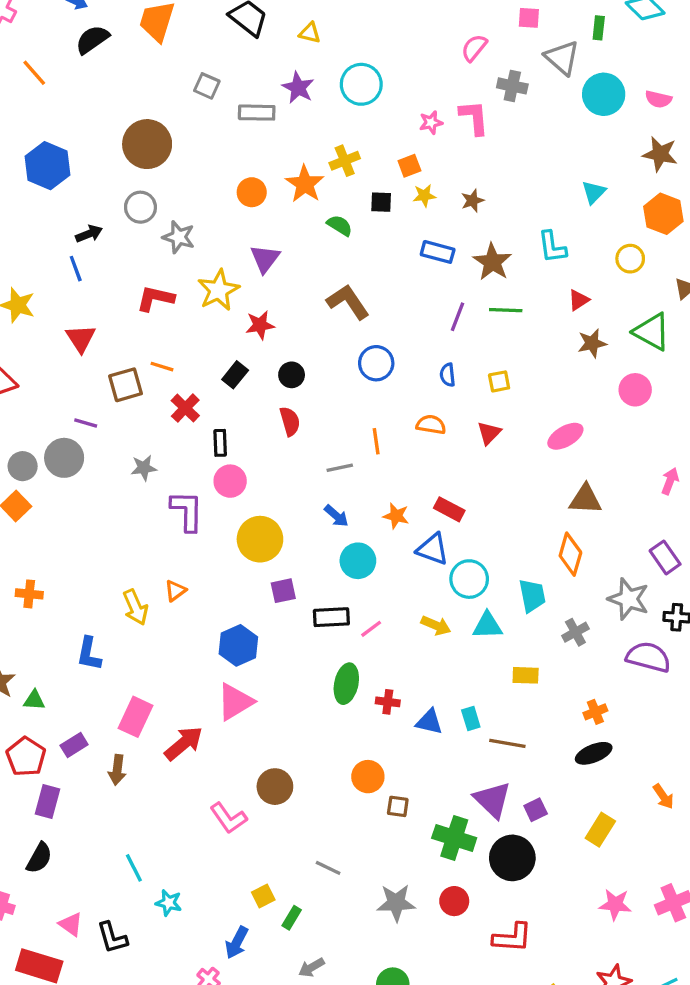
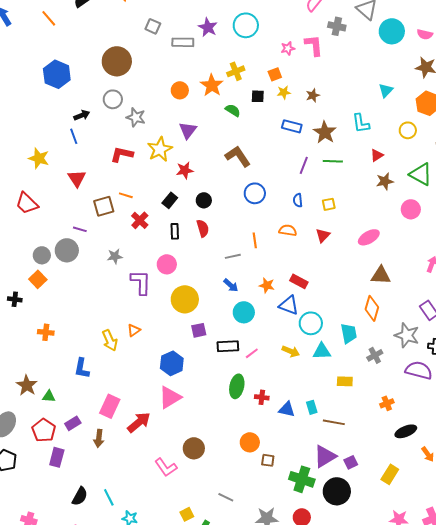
black rectangle: (220, 443) -> (175, 231), moved
black ellipse: (594, 753) -> (406, 431), moved
purple triangle: (492, 800) -> (325, 456), turned 45
black semicircle: (39, 858) -> (80, 496), moved

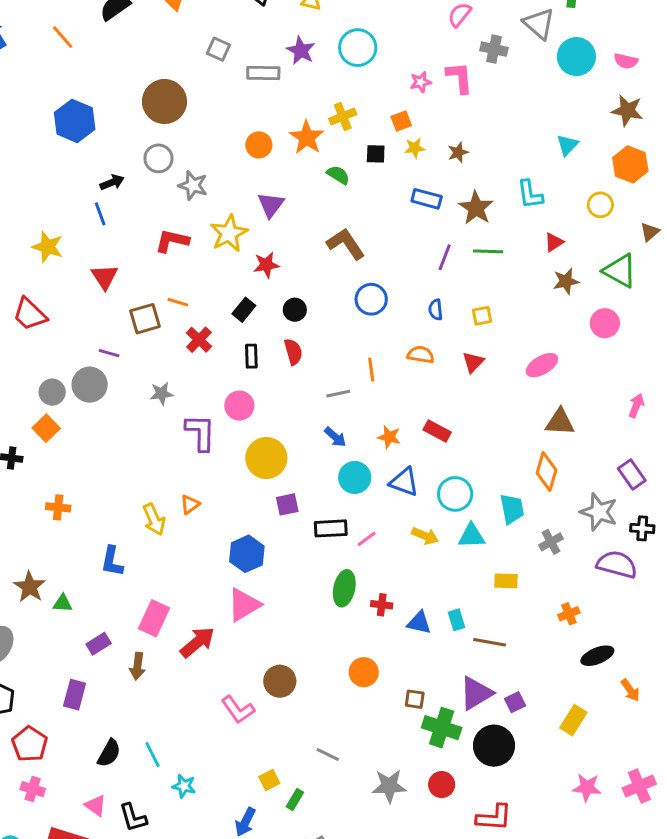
blue triangle: (289, 305) -> (404, 482), moved
red pentagon: (44, 430) -> (30, 744), moved
brown square: (268, 460) -> (415, 699), moved

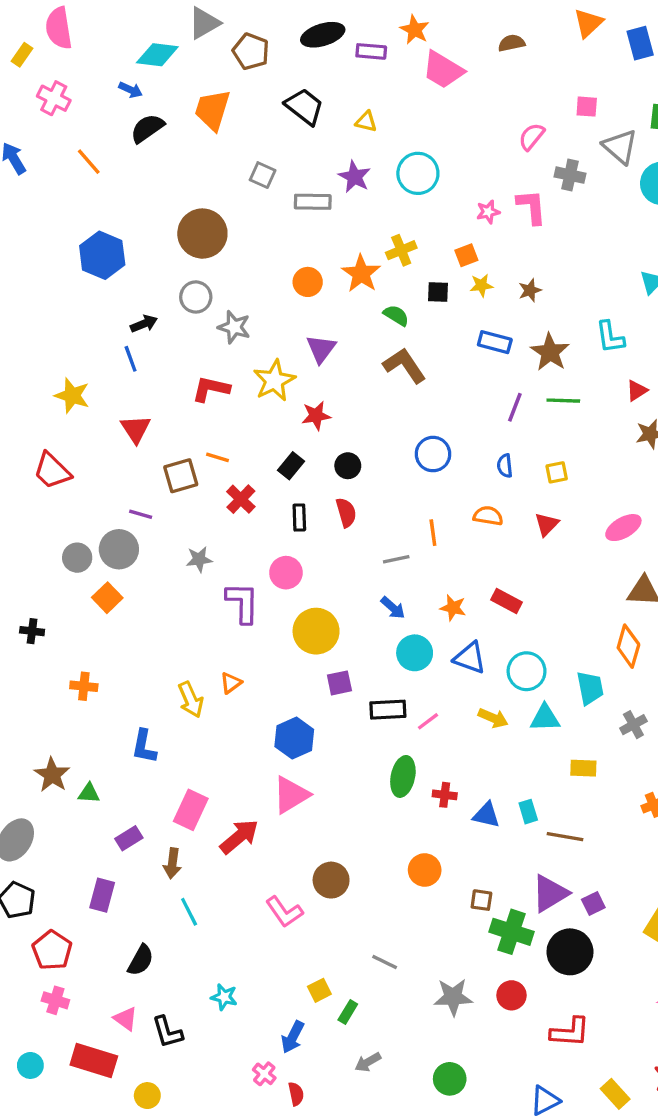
brown L-shape: (346, 244) -> (405, 365), moved
orange square: (46, 428) -> (107, 598), moved
cyan line: (152, 755) -> (189, 912), moved

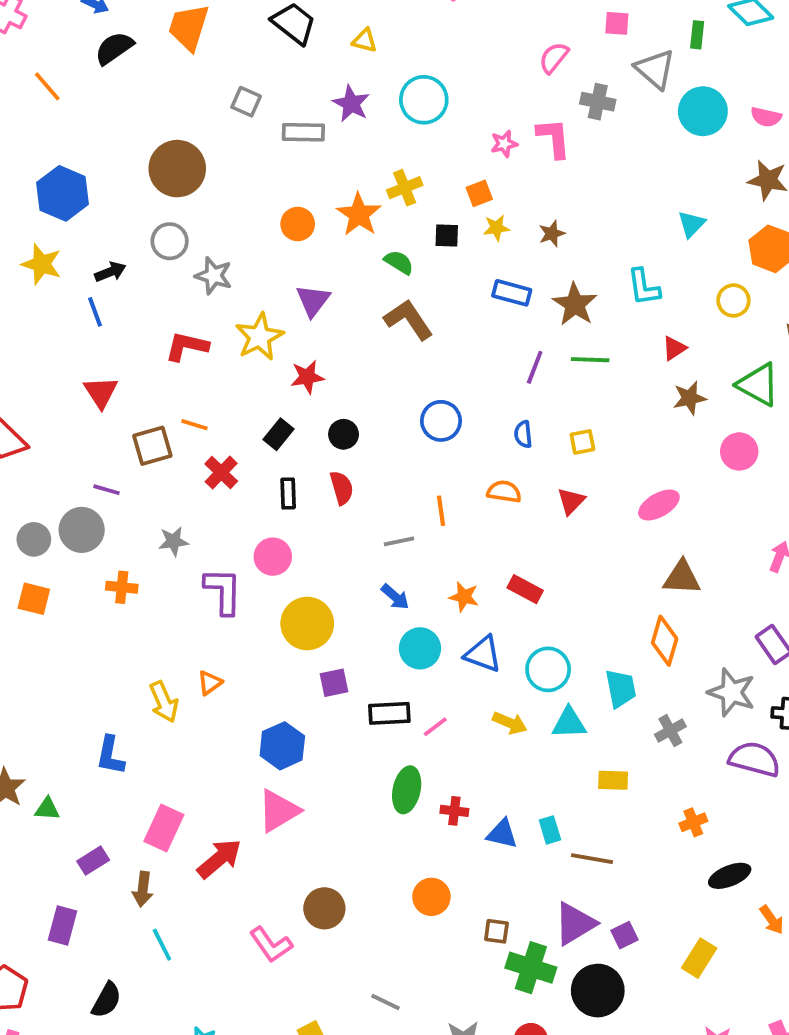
yellow star: (72, 396) -> (42, 264), moved
orange square: (107, 598) -> (34, 599), moved, turned -32
orange cross: (84, 686) -> (122, 587), moved

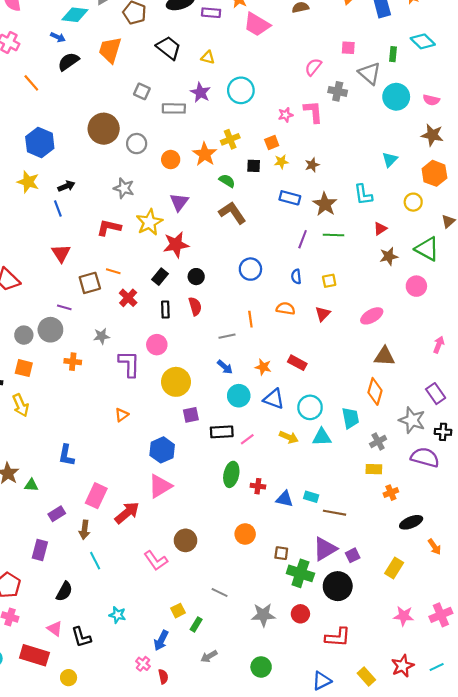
gray circle: (170, 241) -> (137, 144), moved
red star: (307, 377) -> (176, 245), size x1.4
yellow arrow: (164, 702) -> (21, 405), moved
yellow rectangle: (613, 780) -> (374, 469), moved
cyan rectangle: (550, 830) -> (311, 497), turned -56

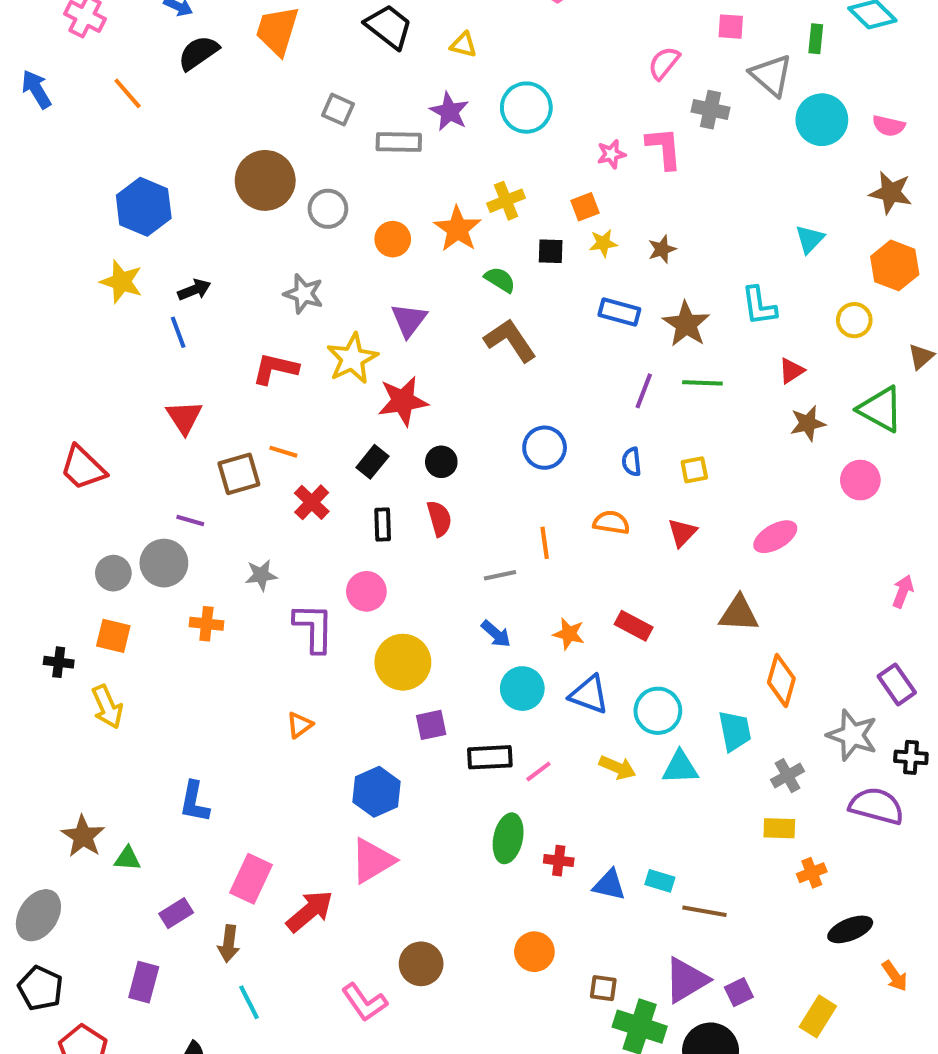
brown triangle: (384, 356) -> (739, 614), moved

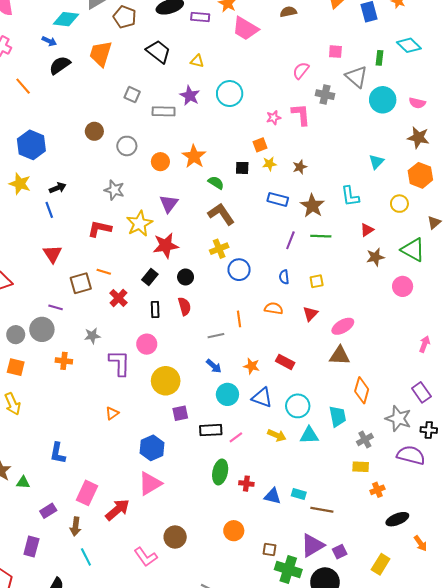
brown circle: (265, 180) -> (94, 131), size x0.6
yellow cross: (506, 201) -> (219, 249), moved
pink ellipse: (775, 537) -> (343, 326), moved

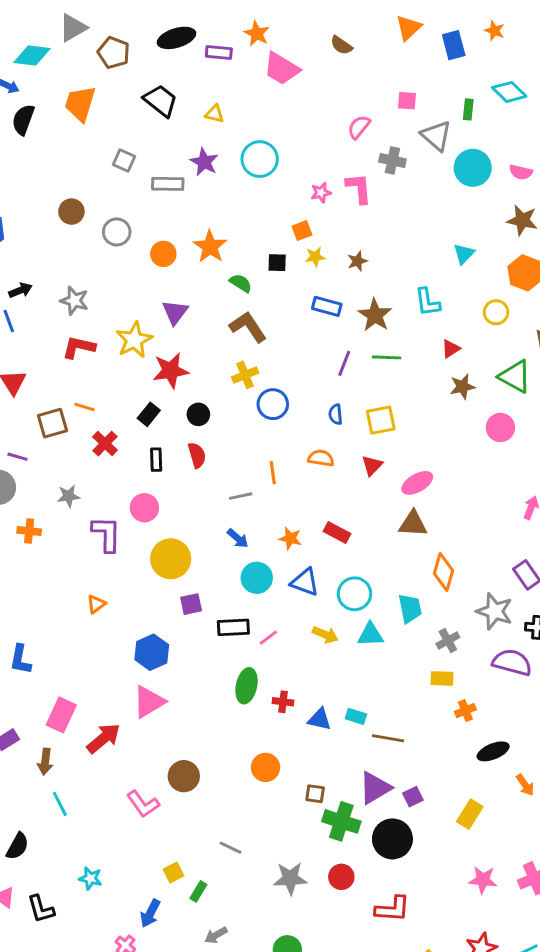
brown semicircle: (288, 12) -> (341, 45), turned -133
black semicircle: (60, 65) -> (23, 120), turned -35
gray star: (114, 190) -> (74, 301), moved
yellow square: (317, 281) -> (381, 420), size x1.5

